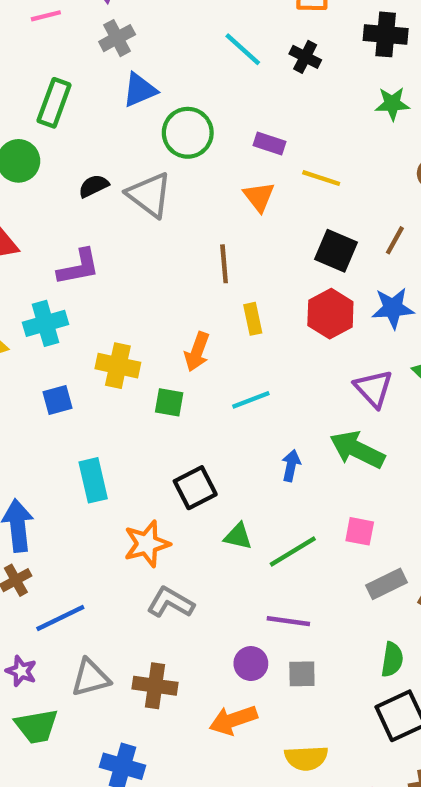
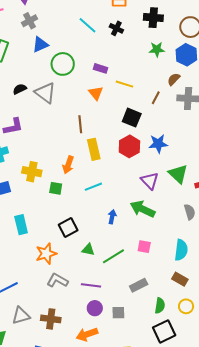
brown line: (395, 240) -> (156, 98), moved
yellow rectangle: (253, 319) -> (94, 149), size x1.5
gray rectangle: (387, 584) -> (139, 285), moved
purple line: (288, 621) -> (91, 285), moved

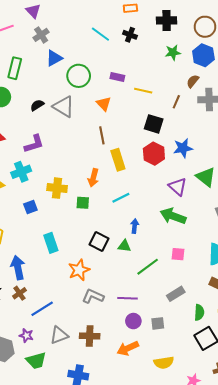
orange triangle: (96, 93) -> (104, 104), moved
blue arrow: (112, 217) -> (135, 226), moved
black square: (68, 227) -> (99, 241), turned -30
green triangle: (88, 250) -> (124, 246), moved

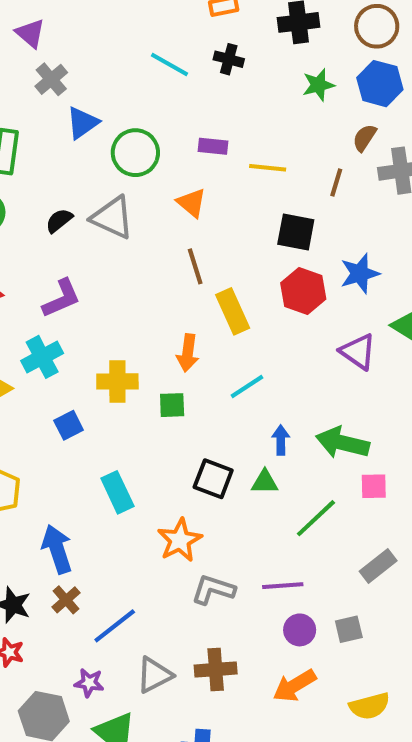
green arrow: (173, 216) -> (343, 443), moved

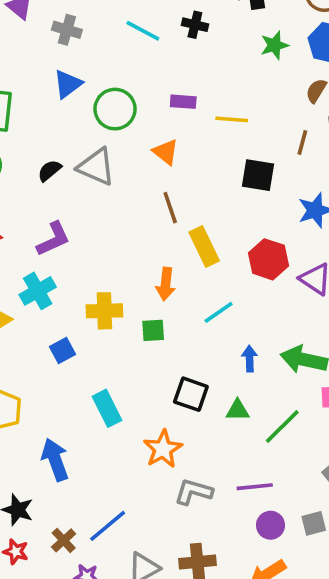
gray cross: (51, 79) -> (67, 30), moved, turned -32
brown line: (336, 182) -> (302, 143), moved
red hexagon: (303, 291) -> (269, 259), moved
green triangle: (265, 482) -> (238, 410), moved
brown cross: (66, 600) -> (64, 540), moved

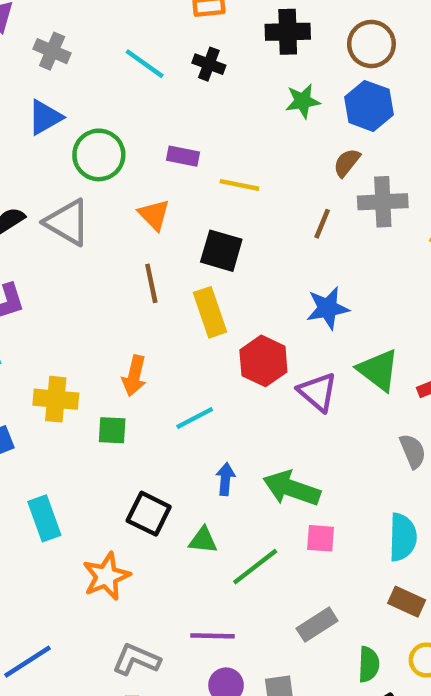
black square: (258, 175) -> (221, 251), moved
yellow rectangle: (204, 247) -> (210, 312), moved
gray L-shape: (194, 492) -> (136, 659), moved

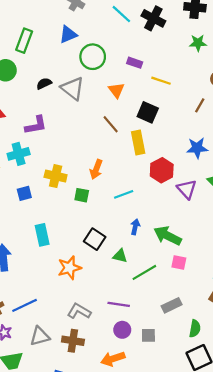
black cross: (209, 64) -> (153, 18), size x1.5
brown line: (151, 283) -> (111, 124), turned -36

